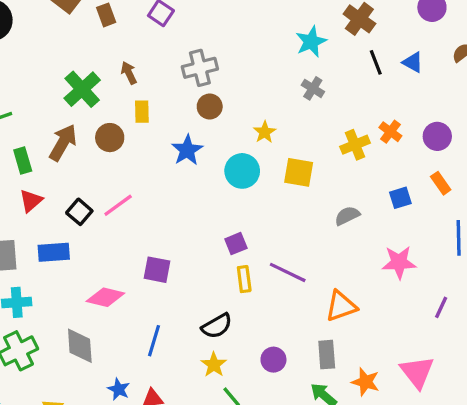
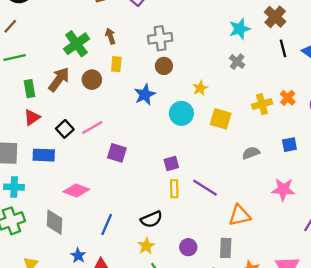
purple square: (157, 270) -> (117, 153), moved

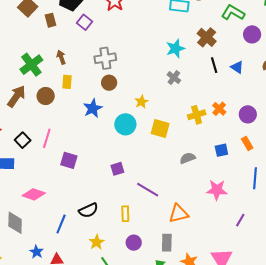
pink line: (92, 127) -> (47, 138), turned -42
yellow rectangle: (174, 189) -> (125, 214), moved
black semicircle: (152, 219) -> (88, 210), moved

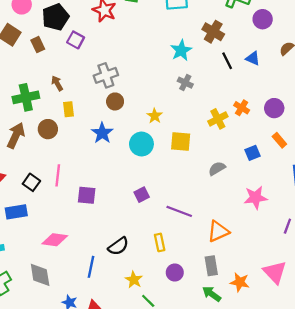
green cross: (31, 65) -> (26, 97), turned 35

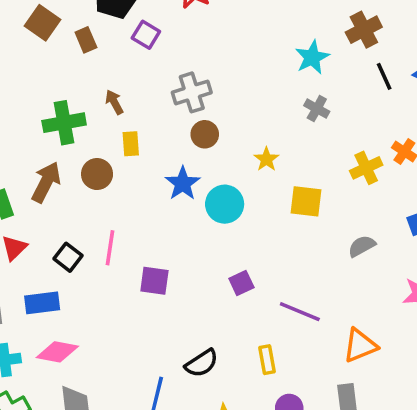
brown cross: (213, 32) -> (364, 30), turned 30
cyan circle: (141, 144) -> (225, 204), moved
pink diamond: (55, 240) -> (57, 352), moved

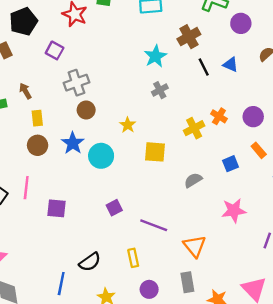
purple square: (146, 35) -> (55, 50), moved
gray cross: (317, 109) -> (160, 90), turned 35
brown circle: (97, 174) -> (38, 145), moved
orange triangle: (360, 345) -> (195, 246), turned -45

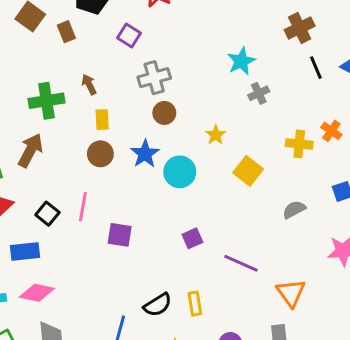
cyan star: (155, 56) -> (241, 61), moved
yellow cross: (194, 128) -> (299, 144), turned 30
yellow square: (155, 152) -> (248, 171), turned 30
yellow rectangle: (133, 258) -> (195, 304), moved

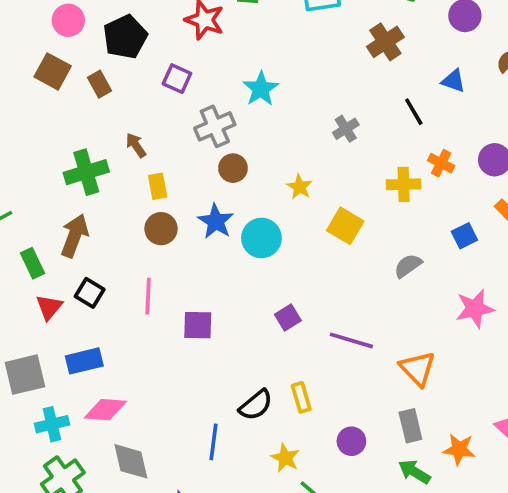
cyan star: (241, 61) -> (261, 89), moved
black line: (316, 68) -> (414, 112), moved
black square: (47, 214) -> (90, 293), moved

